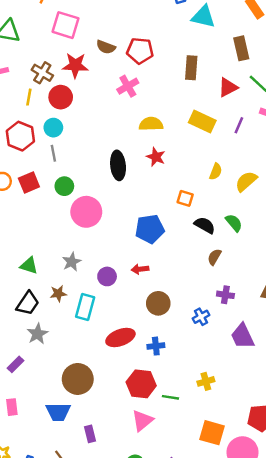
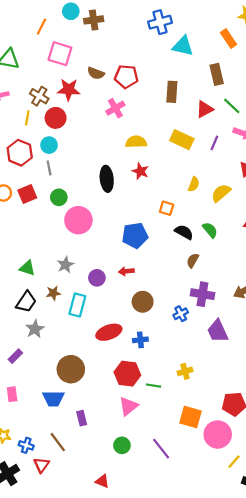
purple cross: (225, 295) -> (202, 294), size x1.5

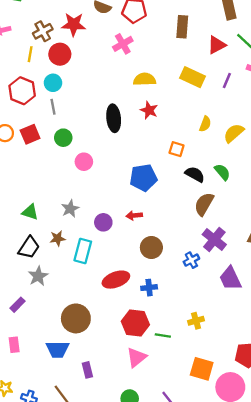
brown cross: (39, 96) -> (43, 31), turned 30
pink circle: (78, 220) -> (84, 162), size x0.6
brown semicircle: (193, 260) -> (204, 204), size x1.5
purple cross: (202, 294) -> (214, 240), turned 30

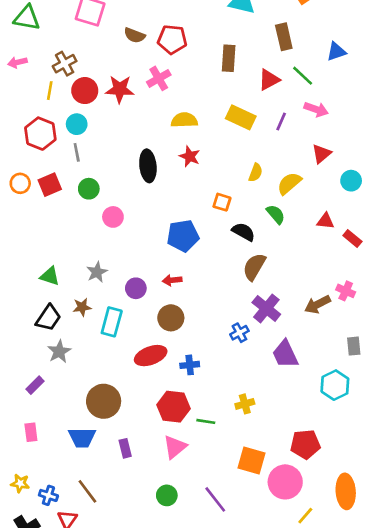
red star: (74, 24) -> (120, 89), moved
green semicircle: (222, 172) -> (276, 214), moved
brown circle: (151, 248) -> (171, 318), moved
purple rectangle: (87, 370) -> (125, 448), moved

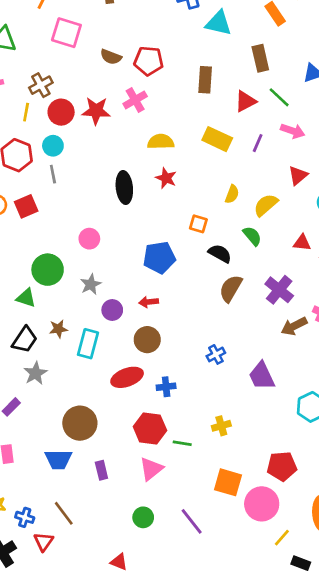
green circle: (89, 189) -> (48, 270), moved, size x1.5
gray star: (97, 272) -> (91, 284), moved
purple cross: (266, 308) -> (279, 290), moved

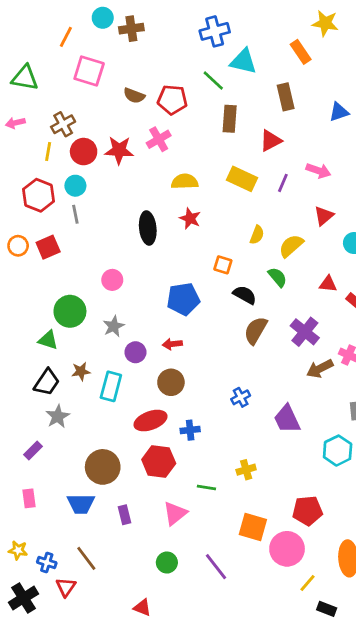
green line: (279, 97) -> (213, 81), moved
red hexagon: (150, 428) -> (159, 461), moved

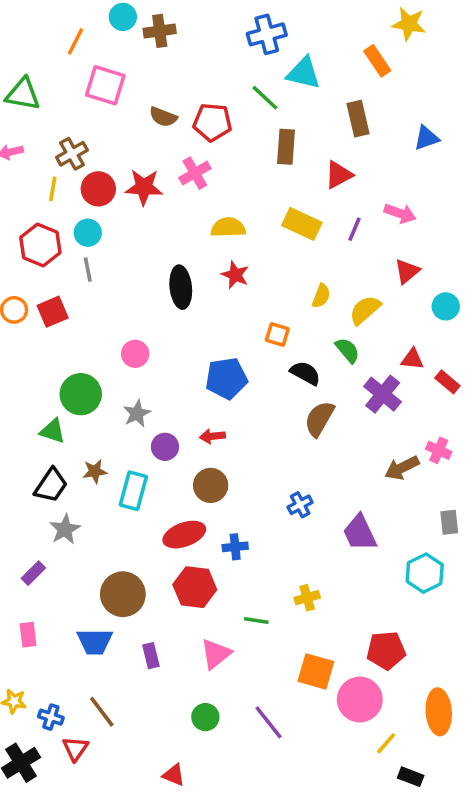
purple cross: (305, 332) -> (383, 394), moved

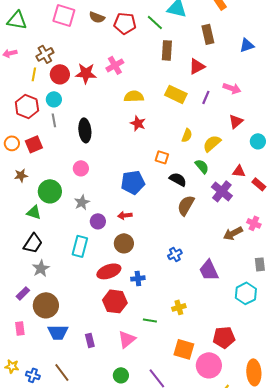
brown semicircle: (163, 117) -> (97, 17), moved
red pentagon: (212, 122) -> (125, 23), moved
black ellipse: (181, 287) -> (85, 130), moved
brown star: (95, 471) -> (21, 175), moved
brown circle: (123, 594) -> (46, 305), moved

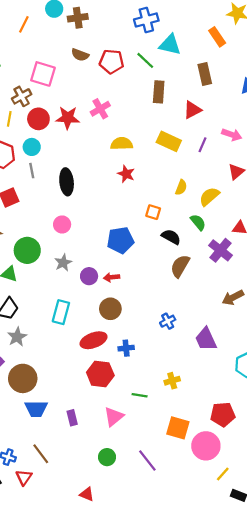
pink square: (64, 15) -> (43, 74), moved
purple circle: (98, 221) -> (89, 276), moved

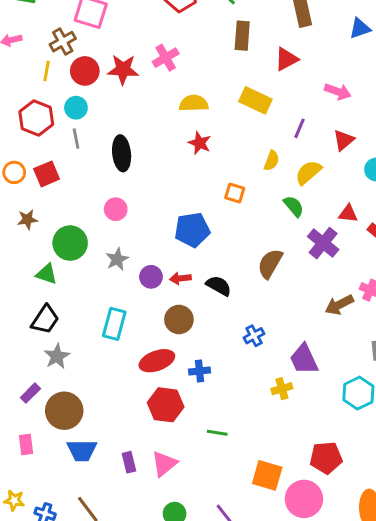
purple line: (203, 145) -> (300, 128), moved
black semicircle: (171, 237) -> (219, 286), moved
yellow cross: (172, 381) -> (282, 389), moved
pink triangle: (114, 417) -> (164, 464), moved

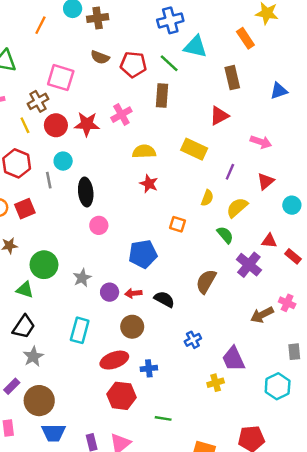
brown rectangle: (242, 36) -> (162, 95), moved
yellow line: (47, 71) -> (25, 125), turned -35
cyan circle: (76, 108) -> (63, 161), moved
pink circle: (116, 209) -> (99, 225), moved

